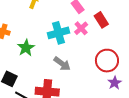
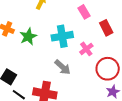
pink cross: (81, 28) -> (86, 49), moved
green star: (26, 48) -> (28, 37), moved

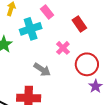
pink rectangle: (84, 12) -> (47, 12), moved
cyan cross: (62, 36) -> (31, 29), moved

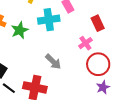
pink cross: (63, 48) -> (85, 43), moved

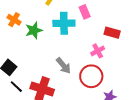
red rectangle: (98, 23) -> (112, 33), turned -56
red circle: (98, 64) -> (91, 76), moved

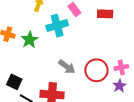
red rectangle: (112, 33) -> (105, 14), moved
pink cross: (98, 51) -> (121, 67), moved, turned 32

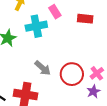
pink cross: (121, 67) -> (97, 73), turned -32

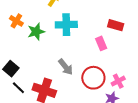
pink rectangle: (55, 12) -> (101, 43), moved

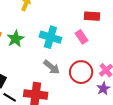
cyan cross: (66, 25) -> (50, 37), moved, turned 30

